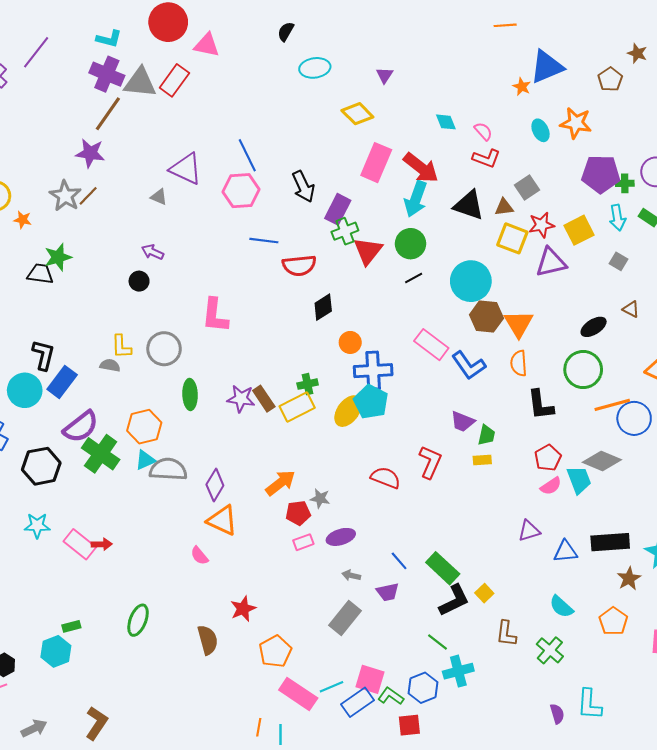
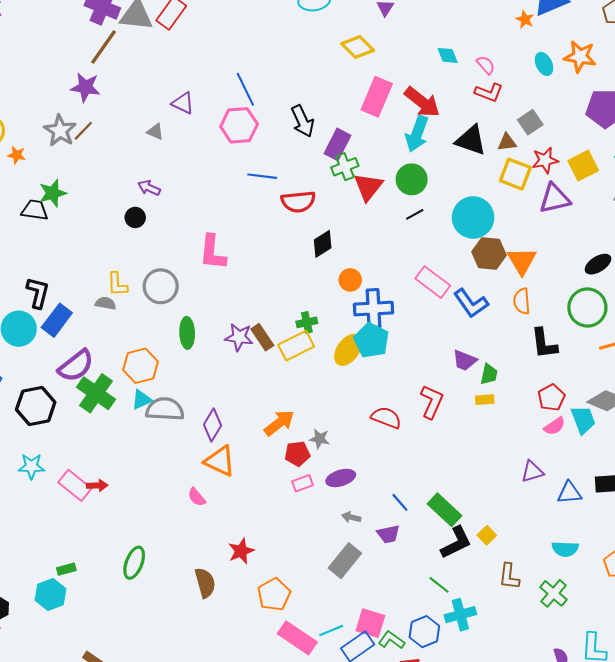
purple triangle: (186, 169) -> (183, 103), size x0.7
cyan semicircle: (561, 607) -> (565, 549), turned -40

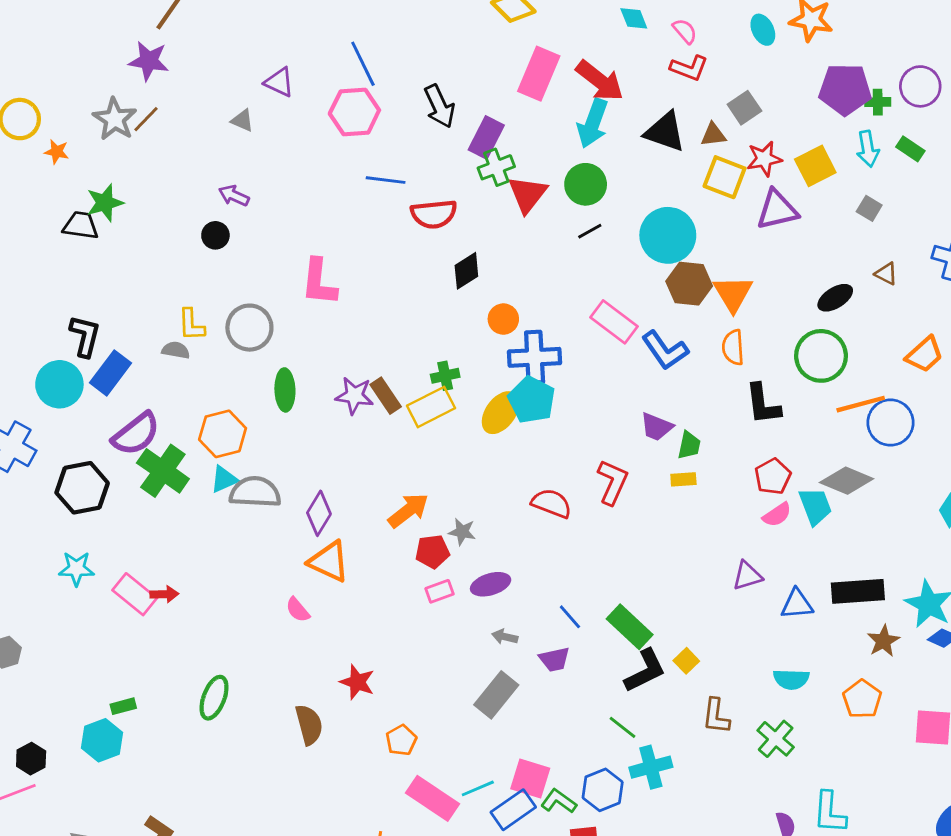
red star: (241, 551) -> (357, 682), turned -30
orange pentagon: (274, 594) -> (401, 740), size x0.7

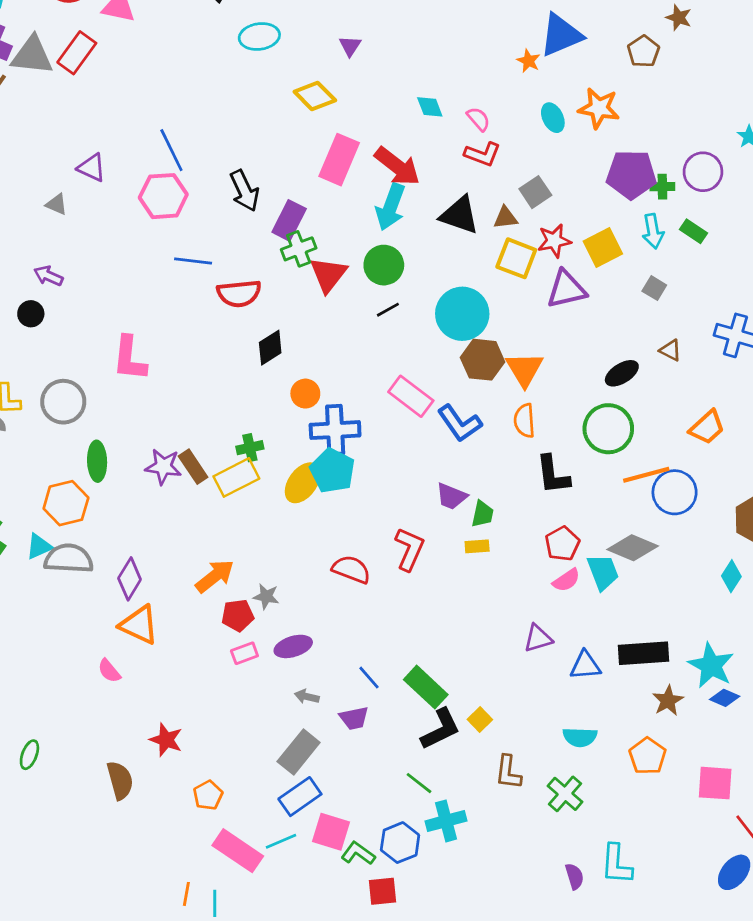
orange hexagon: (223, 434) -> (66, 503), moved
green ellipse: (214, 698) -> (29, 755), size x0.7
blue rectangle: (513, 810) -> (300, 797), moved

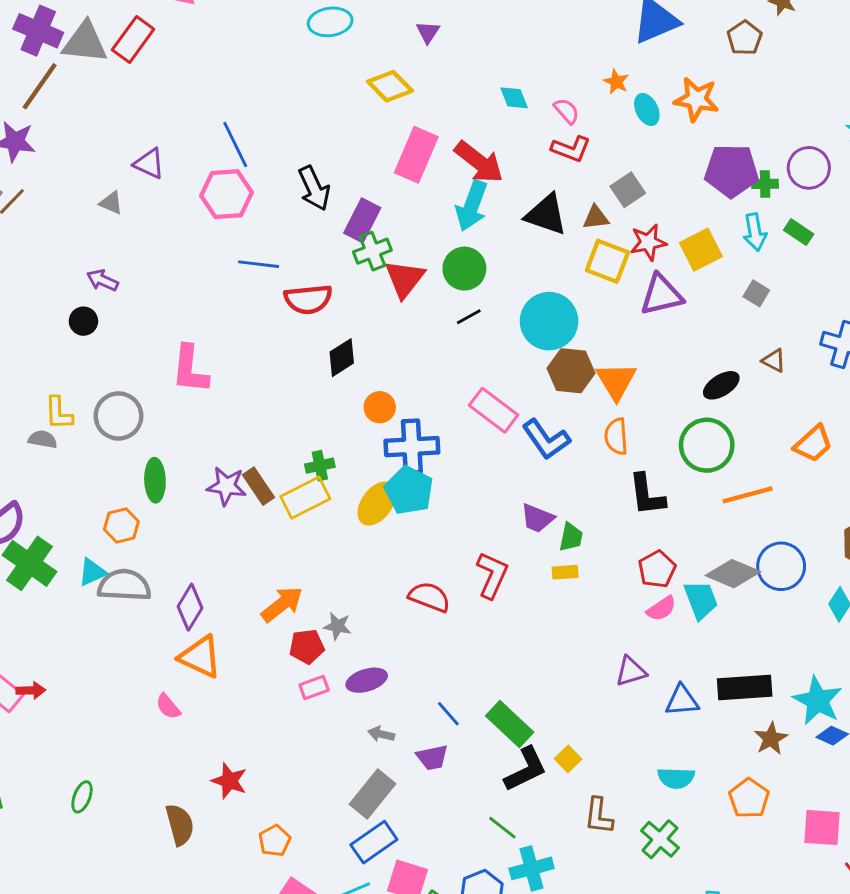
orange star: (529, 61) -> (616, 82), moved
blue circle: (675, 492) -> (781, 566), moved
orange hexagon: (66, 503) -> (121, 525), size x0.7

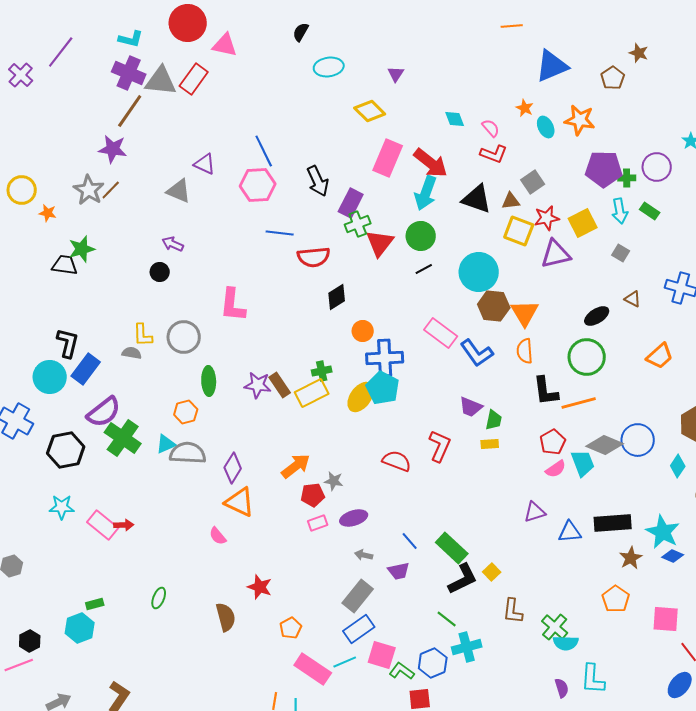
gray triangle: (111, 203) -> (179, 191), size x1.5
orange line: (748, 495) -> (579, 403), moved
cyan semicircle: (676, 778) -> (566, 643), moved

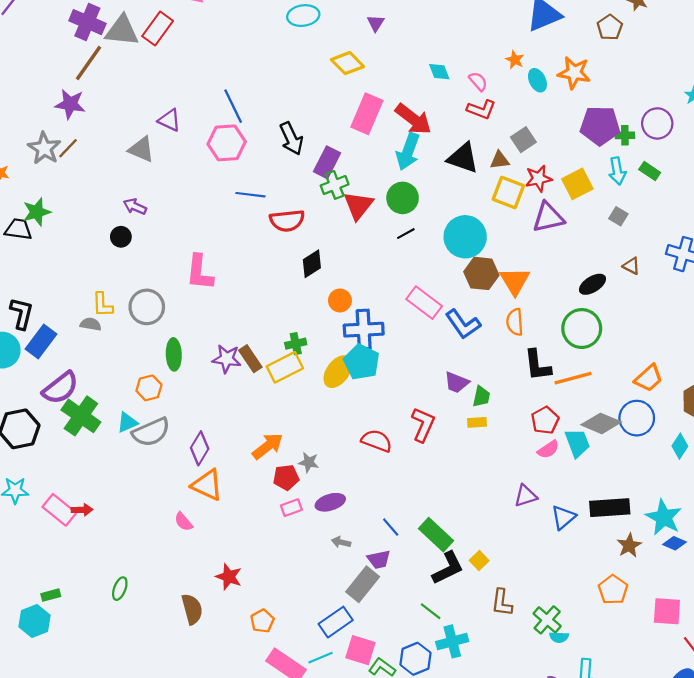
orange trapezoid: (660, 356) -> (649, 378), moved
gray semicircle: (188, 453) -> (151, 432), turned 153
blue triangle: (570, 532) -> (563, 517), turned -35
gray rectangle: (358, 596) -> (363, 584), moved
cyan semicircle: (566, 643) -> (559, 637), size x0.7

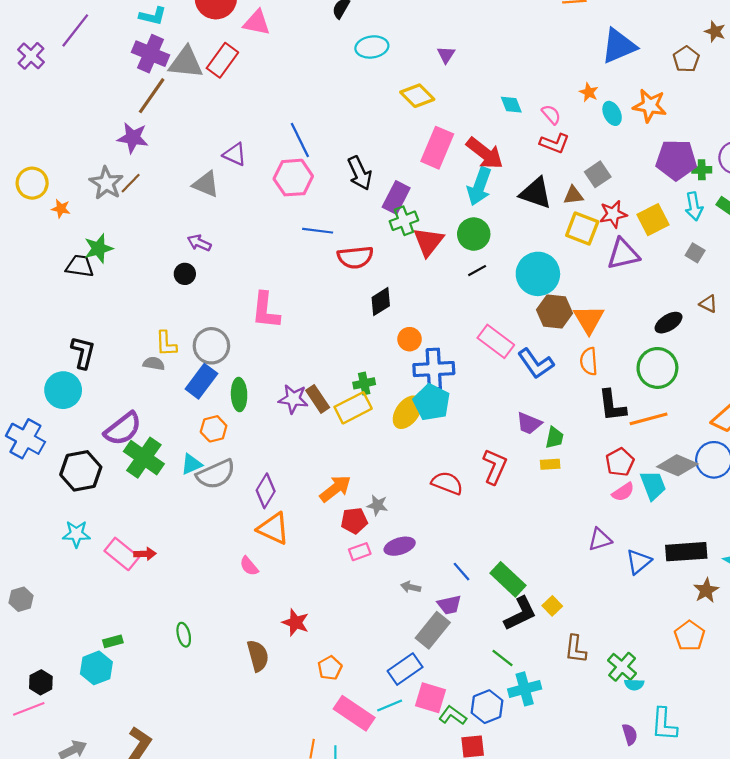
blue rectangle: (41, 341) -> (201, 381), moved
green ellipse: (120, 589) -> (184, 635), turned -35

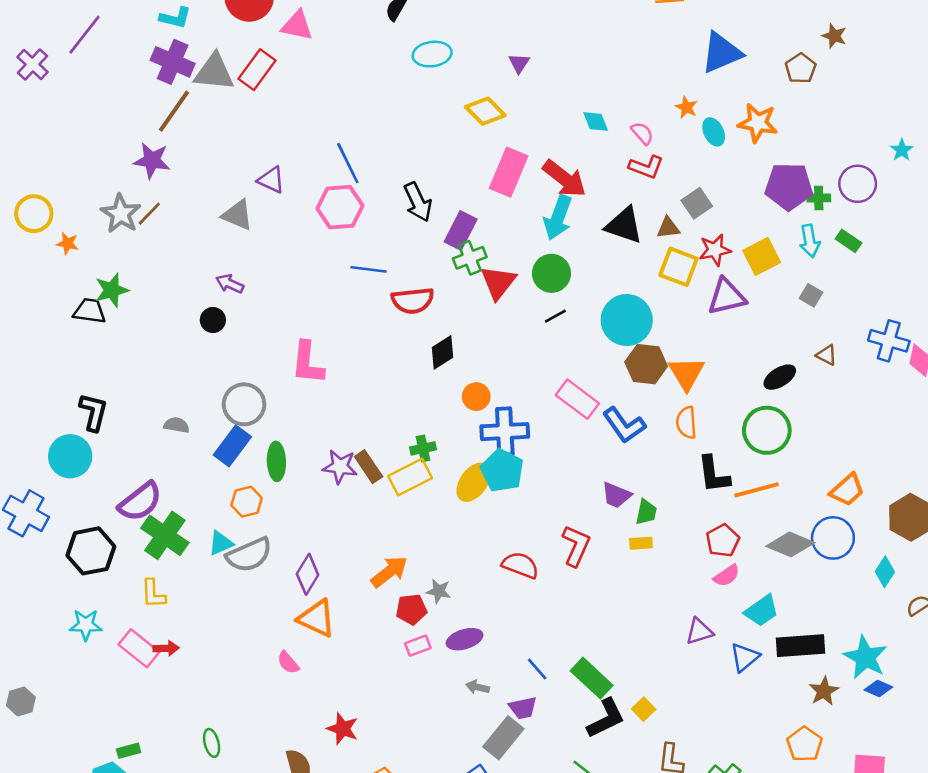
yellow L-shape: (166, 344) -> (153, 594), moved
cyan trapezoid: (653, 485) -> (762, 611), moved, turned 76

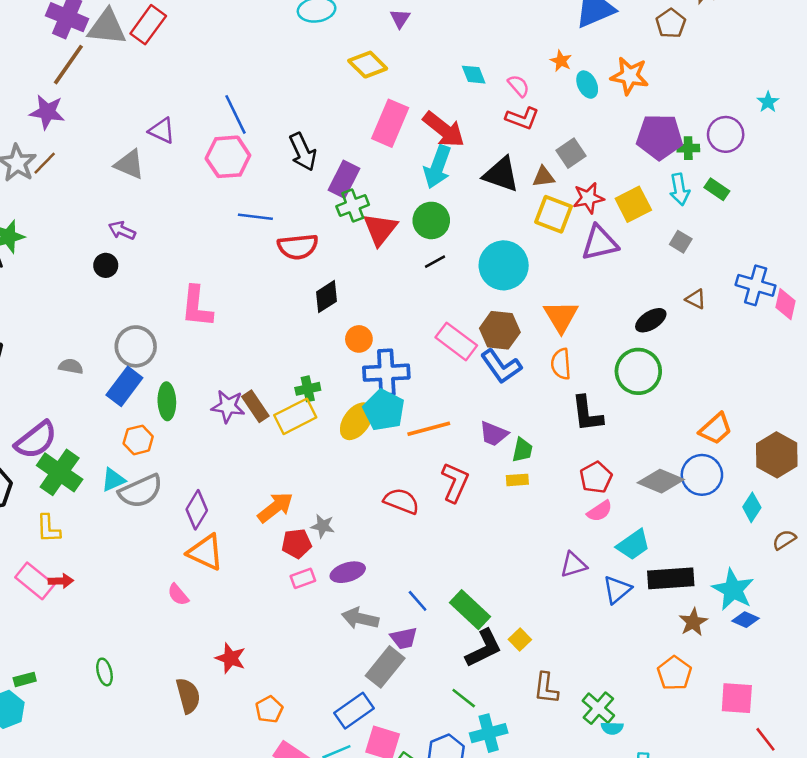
brown hexagon: (646, 364) -> (500, 330), moved
orange line: (756, 490) -> (429, 429), moved
gray arrow: (478, 687) -> (360, 618), size x1.6

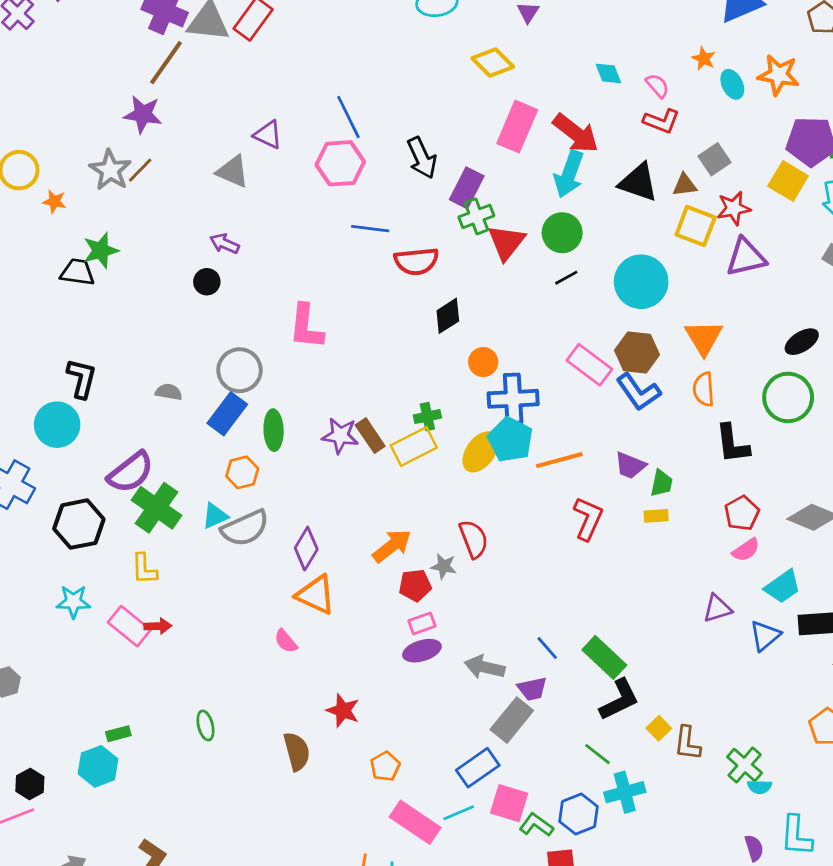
yellow square: (633, 204) -> (788, 181), moved, turned -32
red semicircle: (401, 501) -> (474, 539), moved, turned 48
purple ellipse: (348, 572) -> (422, 651), moved
yellow square: (520, 640) -> (659, 728), moved

